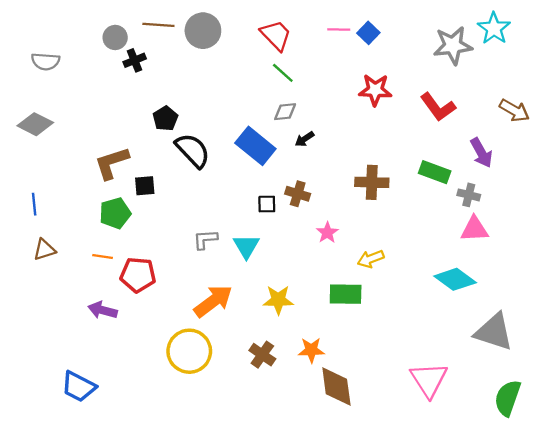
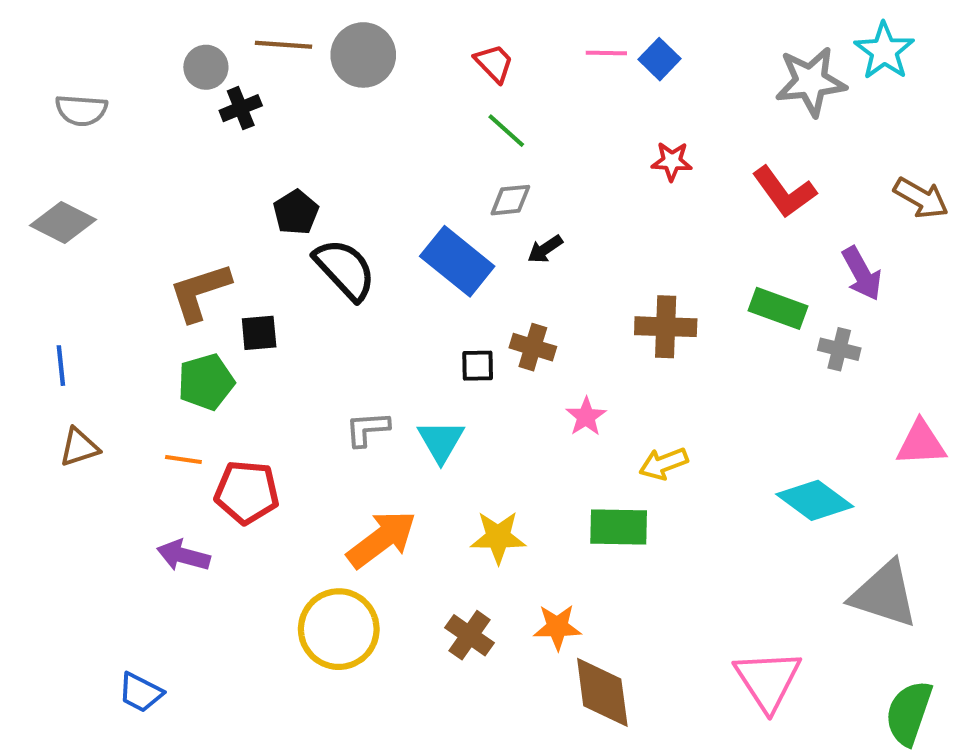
red trapezoid: (276, 35) -> (494, 63), size x0.7
red star: (375, 90) -> (672, 161), size x0.7
pink triangle: (474, 229) -> (921, 443), moved
blue trapezoid: (79, 387) -> (141, 692), size x0.7

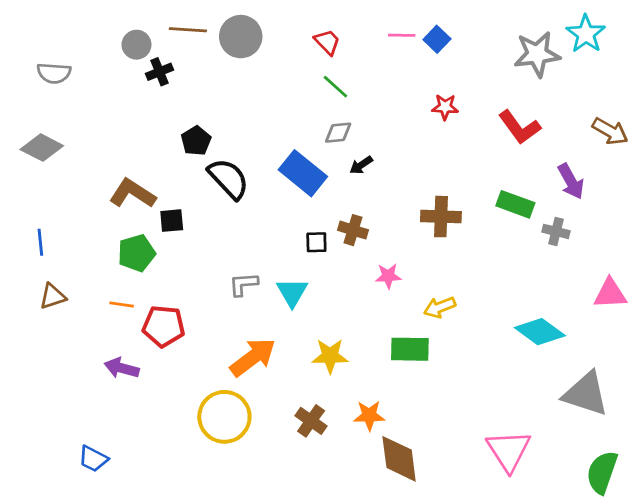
brown L-shape: (200, 292) -> (132, 194), turned 51
pink star: (586, 417) -> (388, 276), turned 30

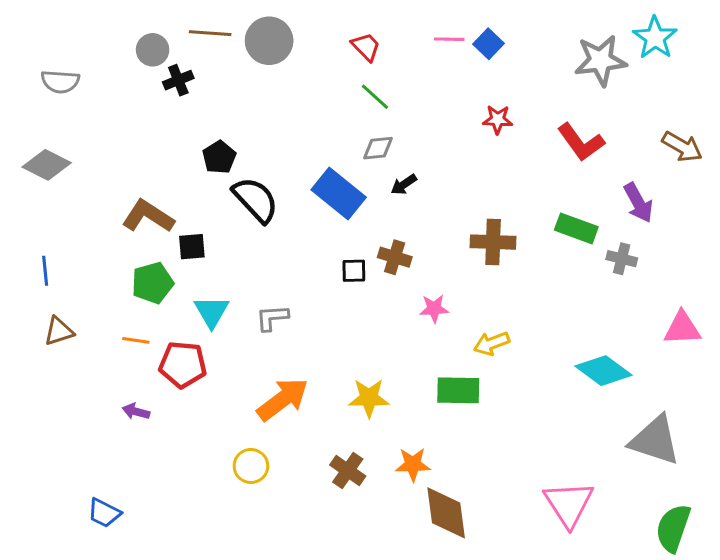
cyan triangle: (292, 292) -> (212, 312), moved
purple arrow: (122, 368) -> (136, 412), size x0.7
yellow circle: (224, 417) -> (251, 466), size x0.6

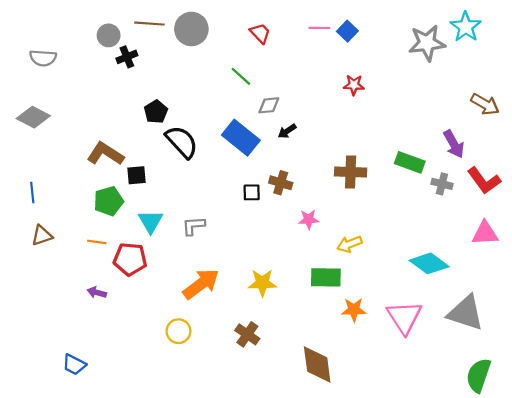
green line: (375, 97) -> (241, 76), moved
red L-shape: (581, 142) -> (484, 181), moved
orange star: (413, 464) -> (354, 310), moved
pink triangle: (569, 504) -> (404, 317), moved

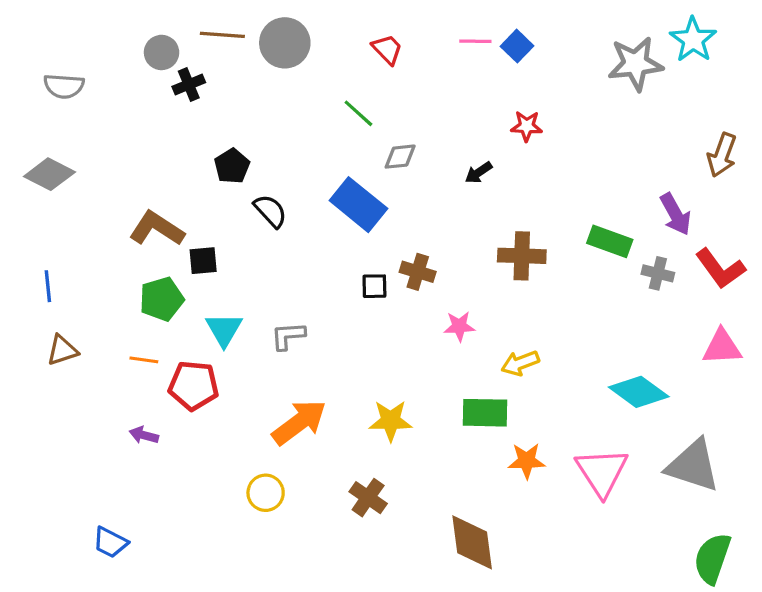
brown arrow: (485, 104) -> (722, 155), turned 80
black arrow: (287, 131) -> (479, 173), moved
black semicircle: (182, 142) -> (270, 211), size x0.7

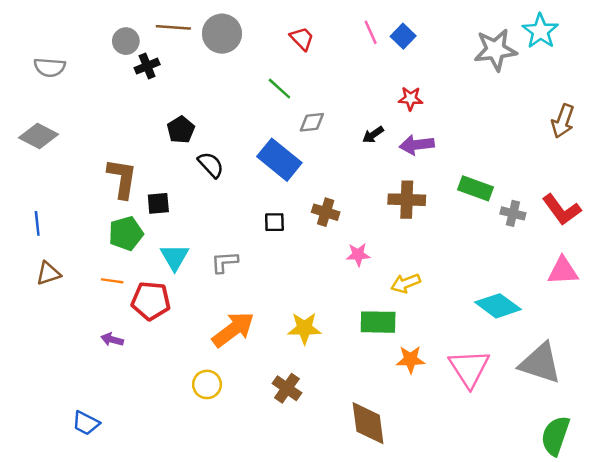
pink line: (475, 41) -> (371, 32), turned 65
purple arrow: (675, 214) -> (417, 145), moved, turned 112
brown L-shape: (157, 229) -> (122, 178), turned 66
black square: (374, 286) -> (274, 222), moved

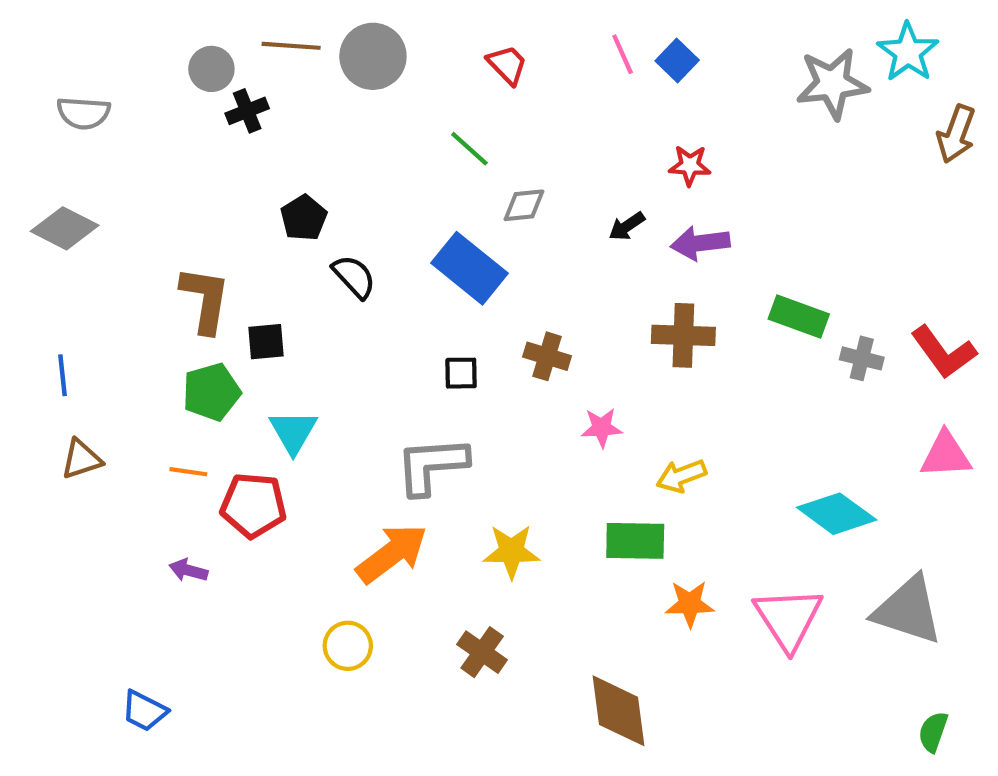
brown arrow: (563, 121) -> (956, 134), moved
gray L-shape: (224, 262) -> (432, 465), moved, size x1.6
green semicircle: (555, 436) -> (933, 732), size x0.6

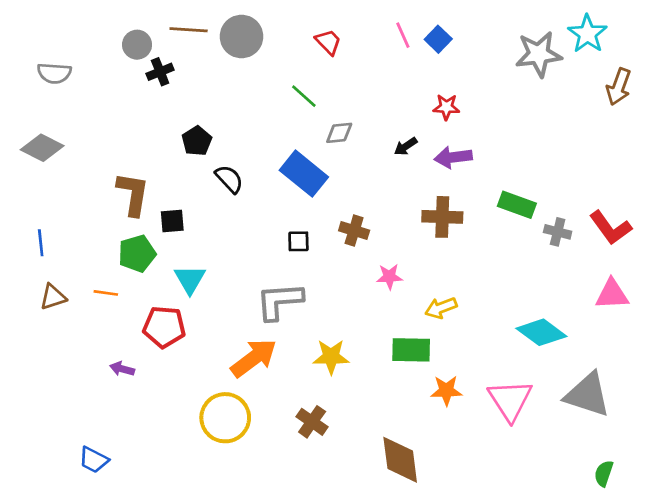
orange line: (188, 472) -> (106, 293), moved
yellow circle: (348, 646) -> (225, 418), size x1.6

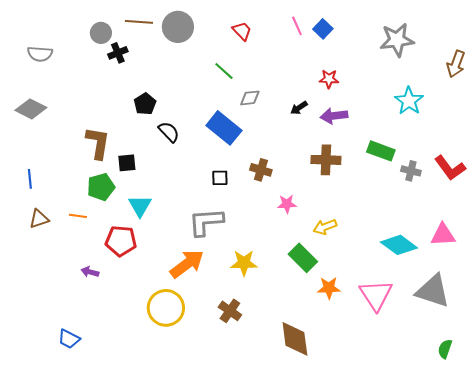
cyan star: (587, 34) -> (409, 101), moved
pink triangle: (612, 294) -> (443, 235), moved
green rectangle: (411, 350) -> (303, 258), turned 44

